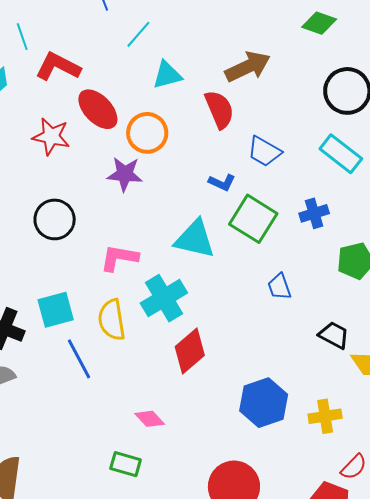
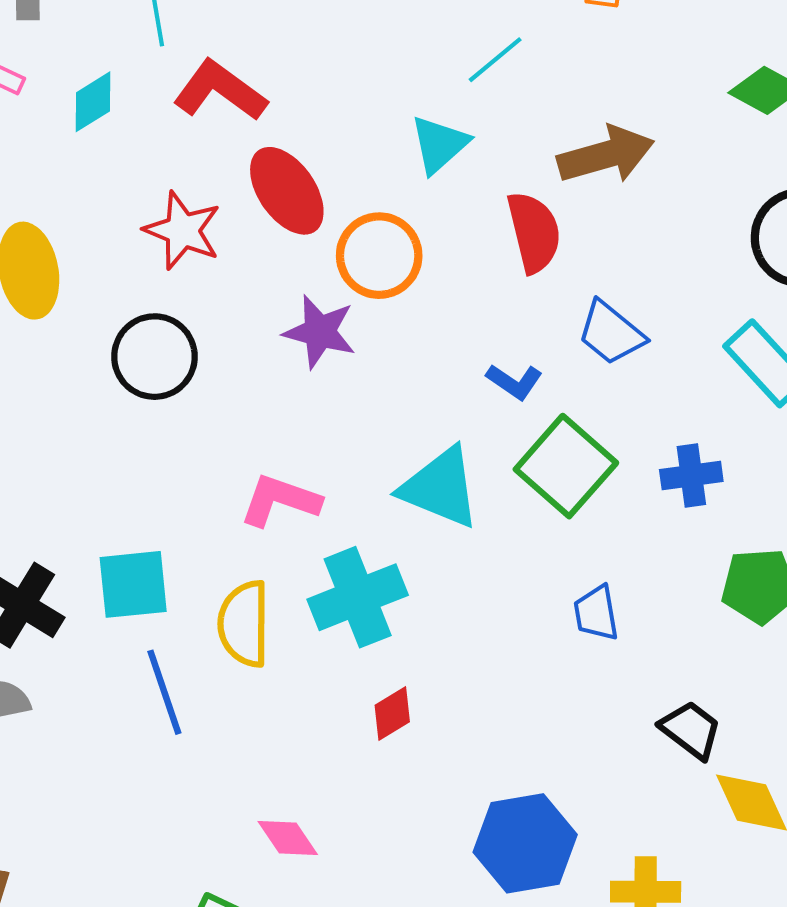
cyan line: (138, 34) -> (495, 60), moved
cyan triangle: (167, 75) -> (439, 144), turned -36
black circle: (55, 219) -> (154, 357), moved
red diamond: (190, 351) -> (392, 714), size x0.6

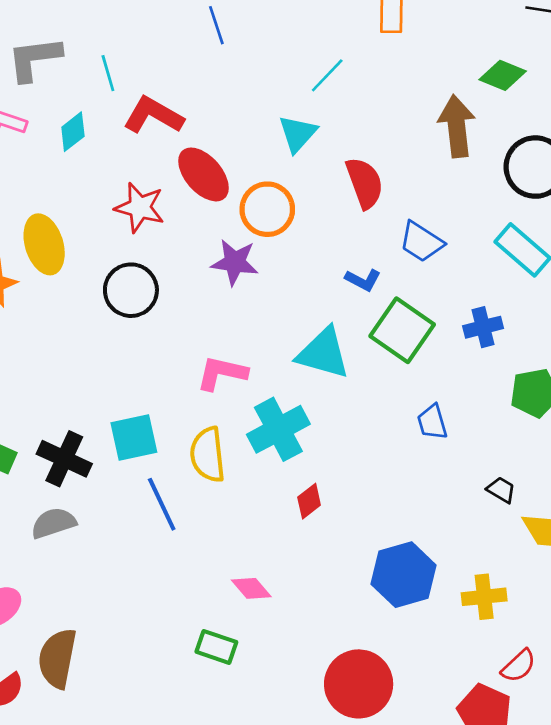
brown arrow: (606, 155) -> (457, 126), moved, turned -74
black trapezoid: (691, 730) -> (501, 490), size x0.7

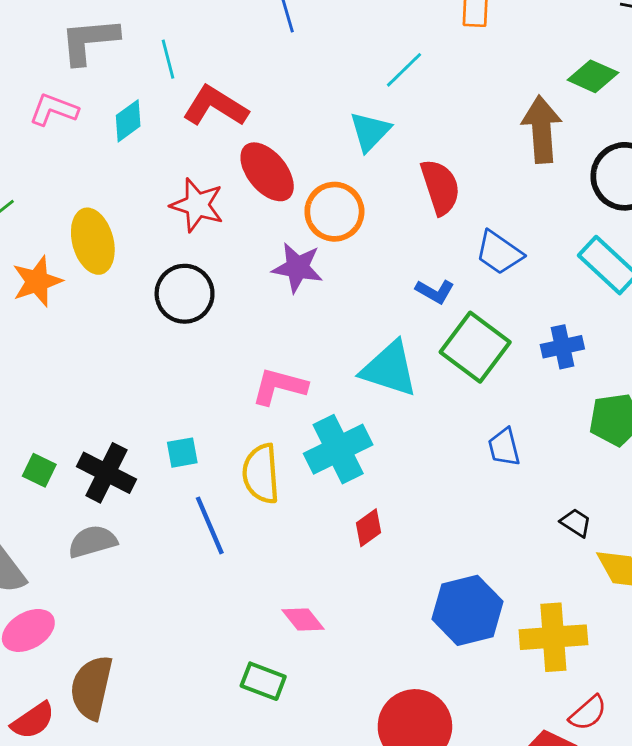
cyan square: (134, 438) -> (182, 453), size x0.6
yellow cross: (484, 597) -> (553, 637), size x1.4

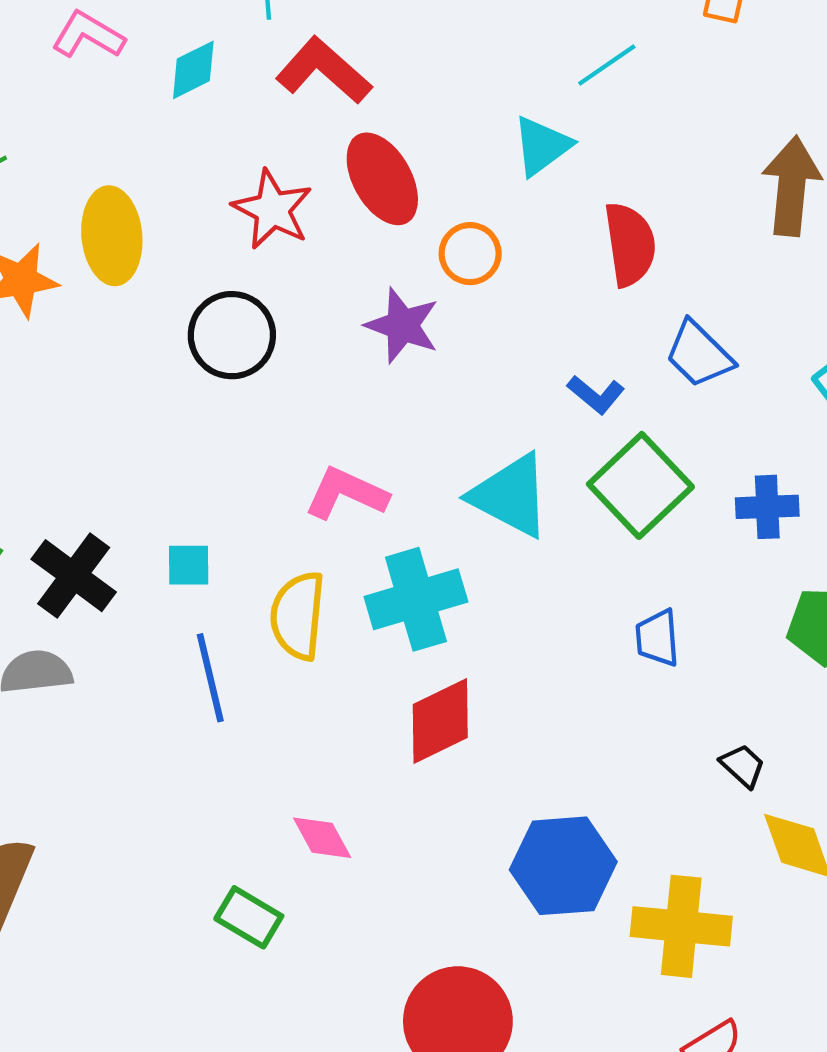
orange circle: (334, 212) -> (470, 254), size x0.7
red diamond: (368, 528) -> (440, 721), size x1.6

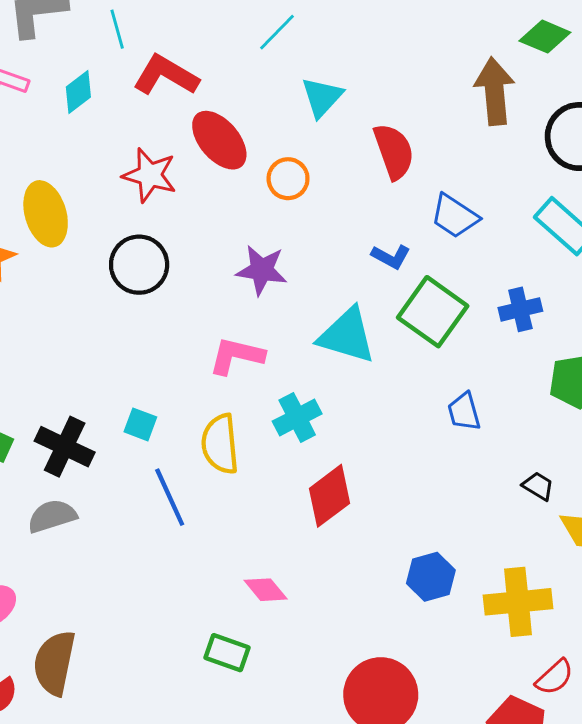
cyan line: (607, 65) -> (277, 32), moved
purple star: (402, 325) -> (262, 270), moved
cyan square: (189, 565) -> (140, 424), turned 32
cyan cross: (416, 599) -> (297, 417), size x0.7
blue hexagon: (563, 866) -> (431, 577), size x0.7

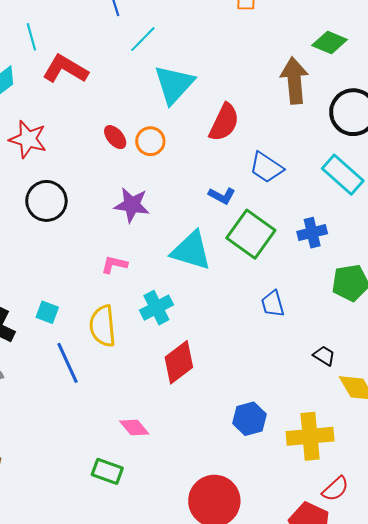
cyan triangle: (322, 97) -> (174, 84), size x1.4
red ellipse: (219, 140) -> (115, 137), moved, size x0.6
red semicircle: (394, 151) -> (224, 122), turned 45
red star: (150, 175) -> (28, 139), moved
pink L-shape: (237, 356) -> (114, 265), size x0.7

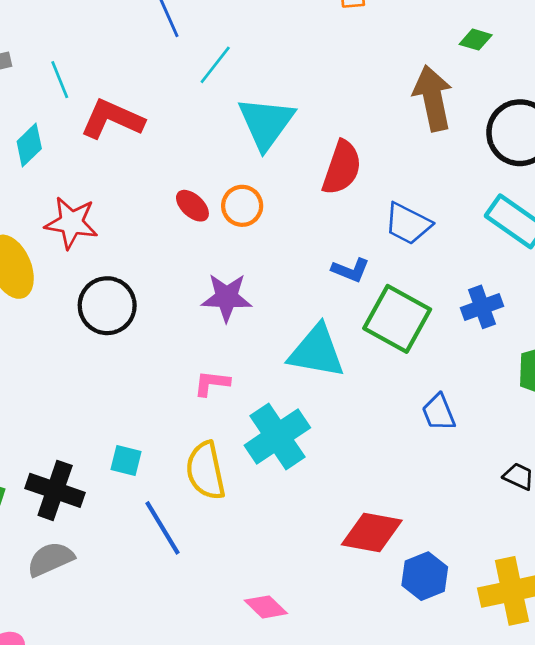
green diamond: (330, 43) -> (476, 40), size x0.7
cyan cross: (156, 308) -> (277, 436), size x1.4
red diamond: (179, 362) -> (372, 532), moved, turned 54

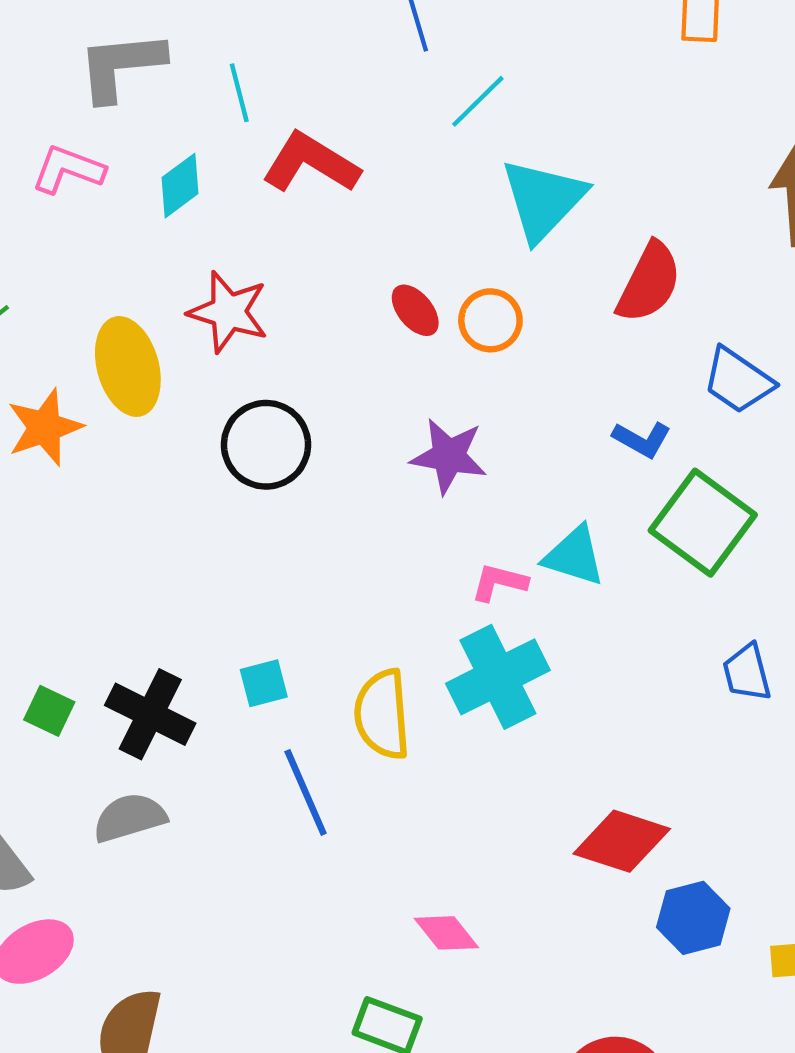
cyan triangle: (317, 351) -> (574, 556), size x0.7
pink L-shape: (212, 383) -> (499, 582), moved
cyan square: (126, 461) -> (264, 683), turned -36

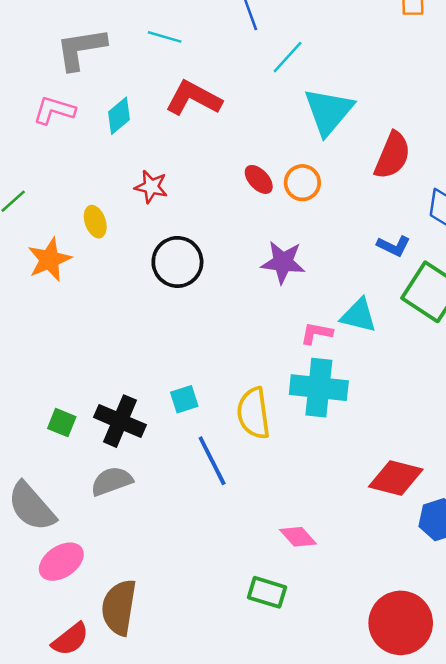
cyan line: (239, 93) -> (165, 37), moved, turned -56
red star: (228, 312) -> (151, 187), size x0.7
yellow ellipse: (128, 366) -> (95, 222), size x0.6
cyan cross: (498, 677) -> (319, 388), turned 36

